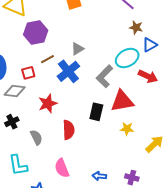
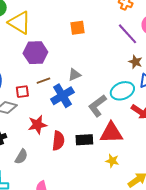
black rectangle: (96, 112) -> (84, 140), turned 66
red semicircle: (69, 130) -> (58, 141), moved
gray semicircle: (36, 137) -> (21, 157), turned 49

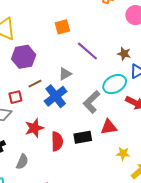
purple line: (128, 34) -> (87, 51), moved
red triangle: (111, 133) -> (109, 127), size x0.7
yellow star: (112, 161) -> (123, 154), moved

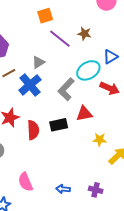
orange square: (62, 27) -> (45, 16), moved
brown star: (124, 54) -> (84, 34), moved

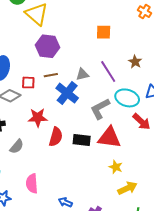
purple line: (60, 39) -> (108, 71), moved
cyan ellipse: (88, 70) -> (127, 98), turned 30
blue cross: (30, 85) -> (67, 93), turned -30
red triangle: (84, 114) -> (109, 138), size x1.4

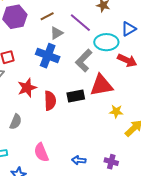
brown line: (51, 75) -> (47, 16), moved

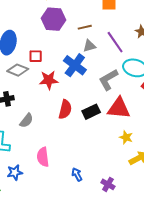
red star: (27, 88) -> (49, 80), moved
black rectangle: (76, 96) -> (91, 112), turned -30
blue arrow: (79, 160) -> (77, 174), turned 40

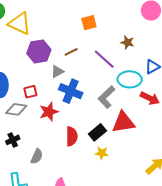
gray triangle: (89, 46) -> (57, 72), moved
yellow star: (126, 137) -> (102, 153), moved

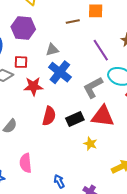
purple hexagon: (39, 51) -> (23, 28), moved
brown line: (71, 52) -> (73, 22), moved
yellow star: (102, 153) -> (90, 144), moved

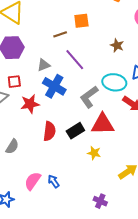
purple line: (101, 50) -> (75, 60), moved
pink semicircle: (26, 163) -> (33, 181), turned 48
blue arrow: (59, 181) -> (54, 181), moved

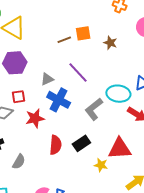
brown line: (60, 34) -> (64, 40), moved
brown star: (117, 45) -> (110, 43), moved
red triangle: (103, 124) -> (120, 149), moved

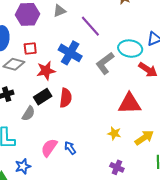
gray triangle: (47, 79) -> (60, 11), moved
black rectangle: (81, 143) -> (43, 97), moved
yellow star: (101, 165) -> (114, 133), moved

